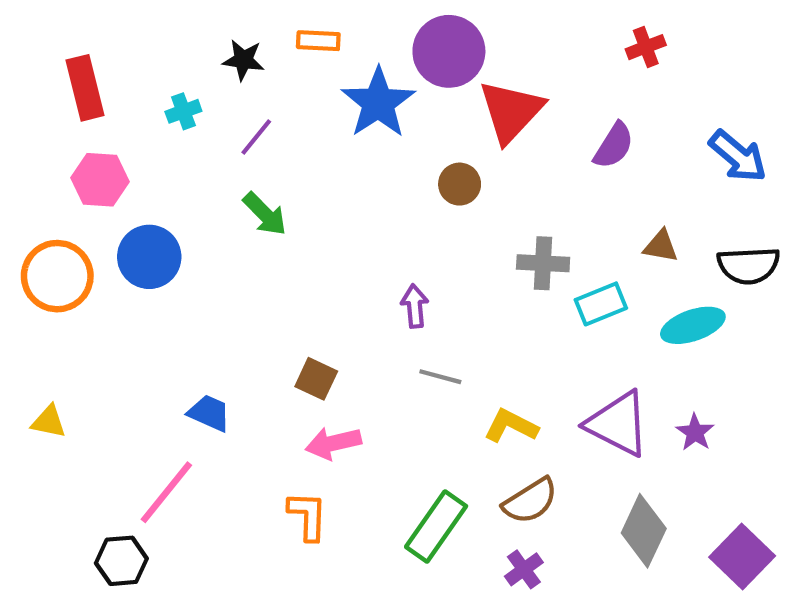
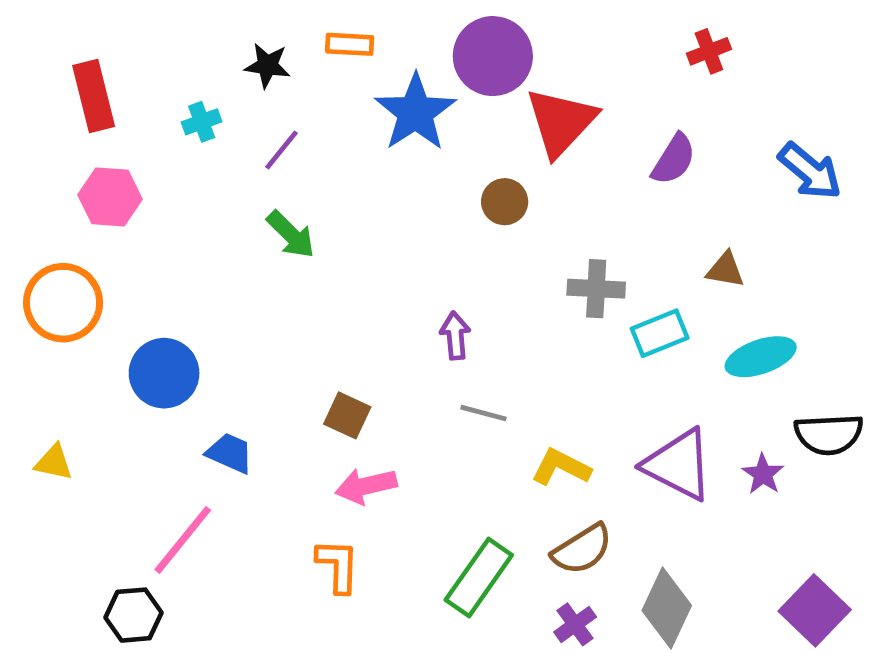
blue circle: (149, 257) -> (164, 373), moved
black semicircle: (749, 265) -> (829, 434), moved
gray diamond: (644, 531) -> (667, 608), moved

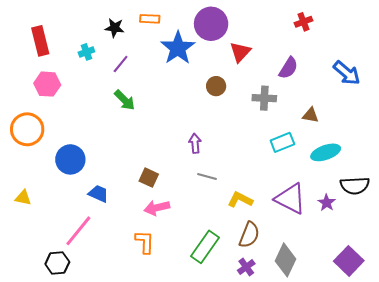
red triangle: (561, 122) -> (240, 52), size x0.7
gray cross: (596, 289) -> (264, 98), moved
brown semicircle: (582, 549) -> (249, 235), turned -36

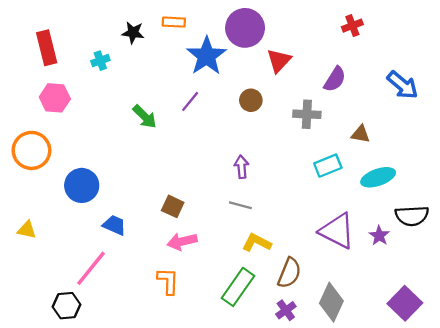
purple line: (121, 64) -> (190, 101), moved
purple arrow: (195, 143) -> (242, 167), moved
yellow L-shape: (240, 200) -> (257, 243), moved

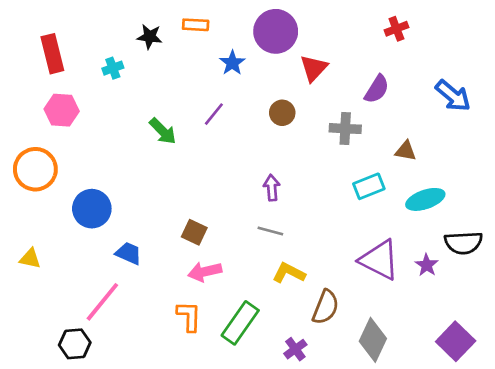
blue star: (207, 56) -> (232, 63), size x0.6
green rectangle: (238, 287) -> (240, 323), moved
purple cross: (286, 310) -> (295, 349), moved

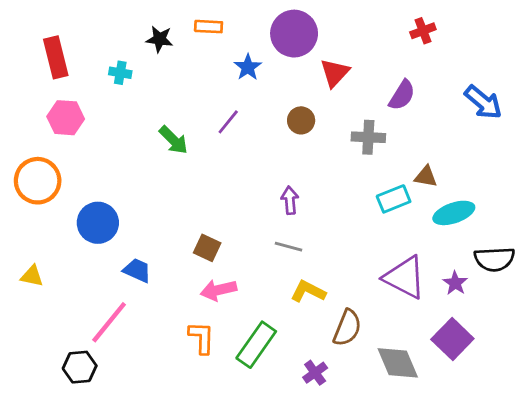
cyan cross: (113, 68) -> (120, 73), turned 30
brown triangle: (406, 151) -> (426, 176), moved
gray diamond: (373, 340) -> (398, 363), turned -48
purple square: (456, 341) -> (452, 339), moved

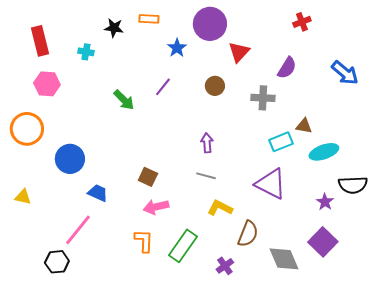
purple triangle: (405, 277) -> (271, 184), moved

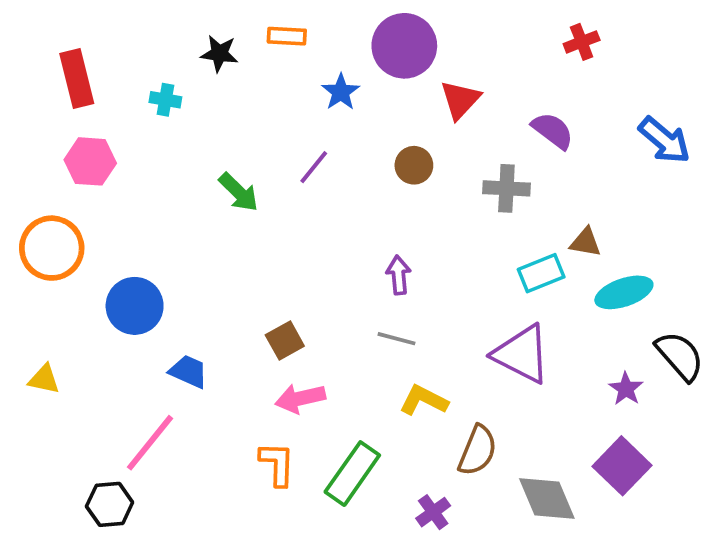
purple semicircle: (287, 68) -> (553, 131), turned -85
brown square: (148, 177) -> (285, 341), turned 36
black semicircle: (353, 185) -> (680, 356), turned -128

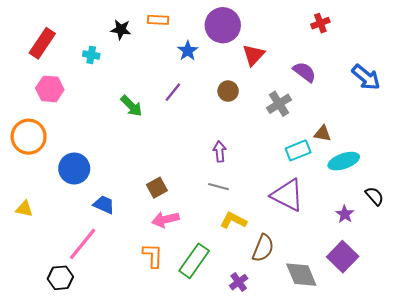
red rectangle: (77, 79) -> (42, 43), turned 48
gray cross: (506, 188) -> (279, 104), turned -35
black semicircle: (680, 356) -> (375, 196), size x0.7

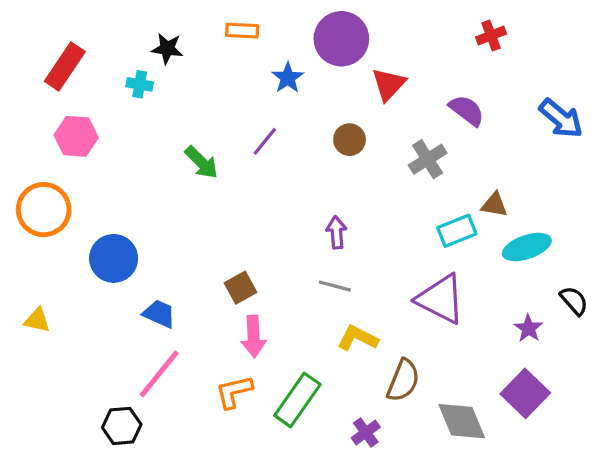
black star: (121, 29) -> (167, 49), moved
pink arrow: (165, 219) -> (254, 336), turned -80
pink line: (83, 244) -> (159, 374), moved
orange L-shape: (153, 256) -> (234, 392), turned -105
black hexagon: (60, 278) -> (122, 426), moved

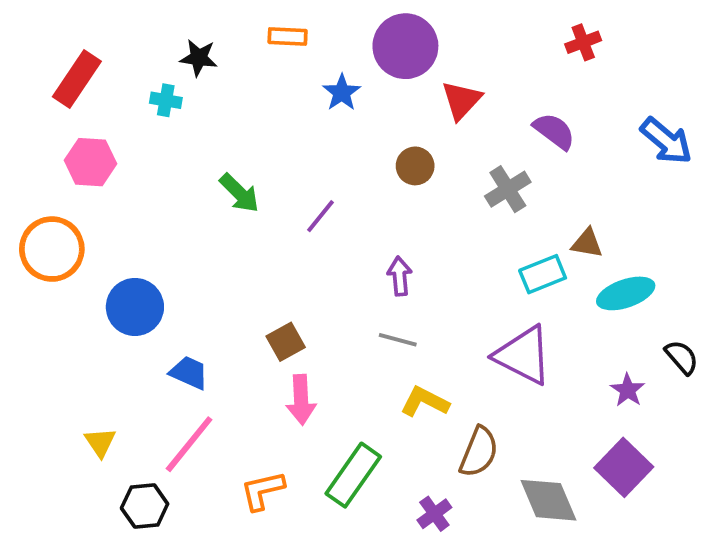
purple line: (265, 141) -> (320, 216), moved
yellow triangle: (37, 320) -> (100, 442), moved, turned 44
orange L-shape: (234, 392) -> (262, 491), moved

